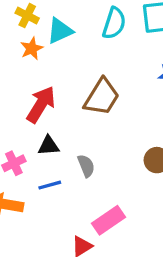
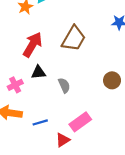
blue line: (50, 185) -> (40, 122), moved

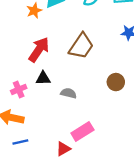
brown circle: (112, 80) -> (116, 82), moved
gray semicircle: (64, 85) -> (69, 93), turned -56
blue line: (40, 122) -> (20, 142), moved

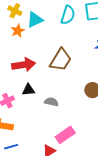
red arrow: (39, 50) -> (24, 65), turned 50

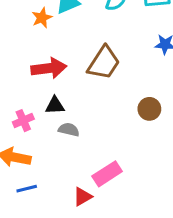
gray semicircle: (51, 102) -> (69, 130), moved

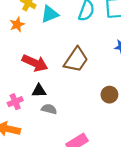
orange star: (42, 18) -> (17, 24), moved
red arrow: (49, 68) -> (35, 63), turned 30

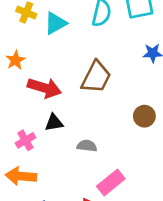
orange star: (17, 24) -> (15, 60), moved
gray semicircle: (49, 109) -> (87, 146), moved

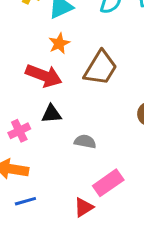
orange star: (15, 60) -> (59, 43), moved

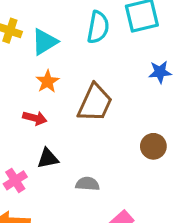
red arrow: (44, 76) -> (35, 118), size x0.6

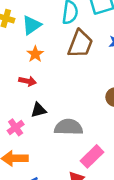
brown trapezoid: (95, 103) -> (80, 44), moved
gray semicircle: (87, 184) -> (69, 127), size x1.6

